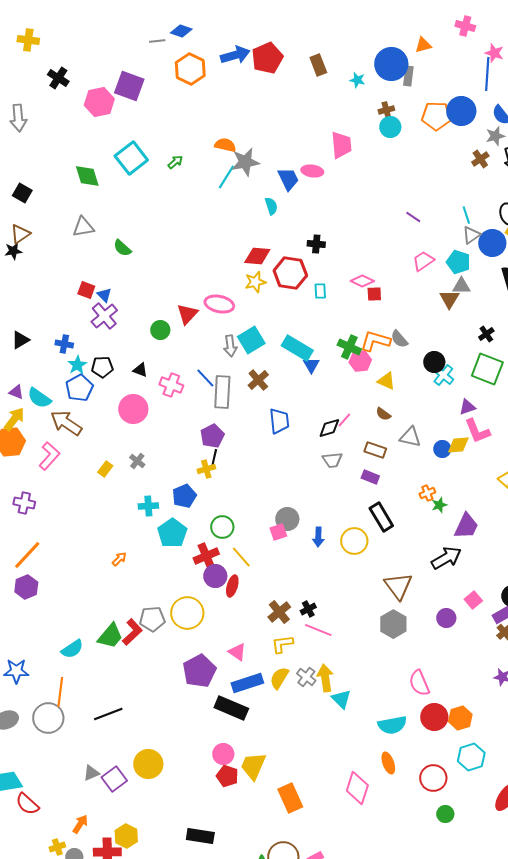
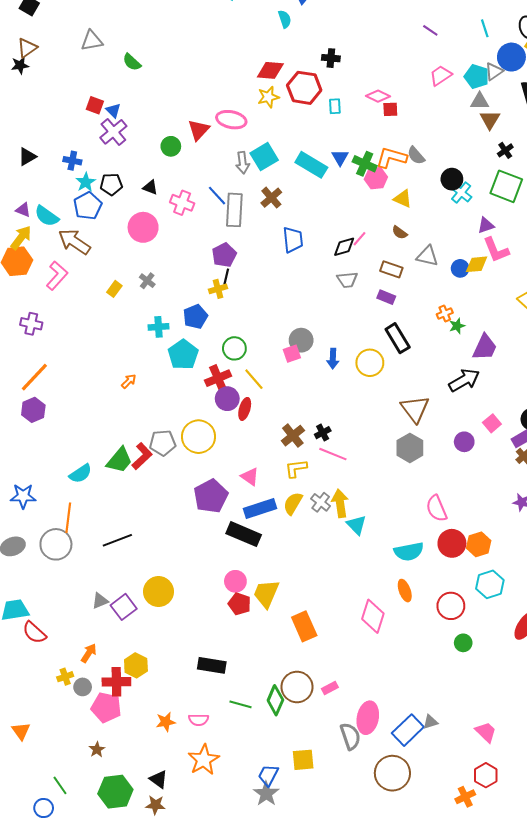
gray triangle: (471, 235) -> (494, 71), moved
brown triangle: (449, 299) -> (490, 120), moved
blue triangle: (311, 365) -> (340, 158), moved

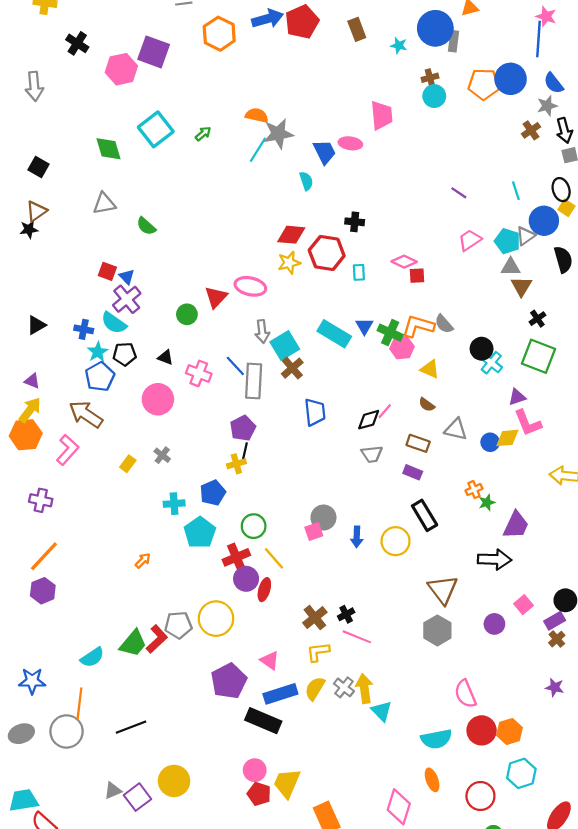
cyan square: (264, 157) -> (285, 345), moved
cyan semicircle: (47, 216) -> (114, 323), moved
black arrow: (464, 380) -> (494, 559), turned 32

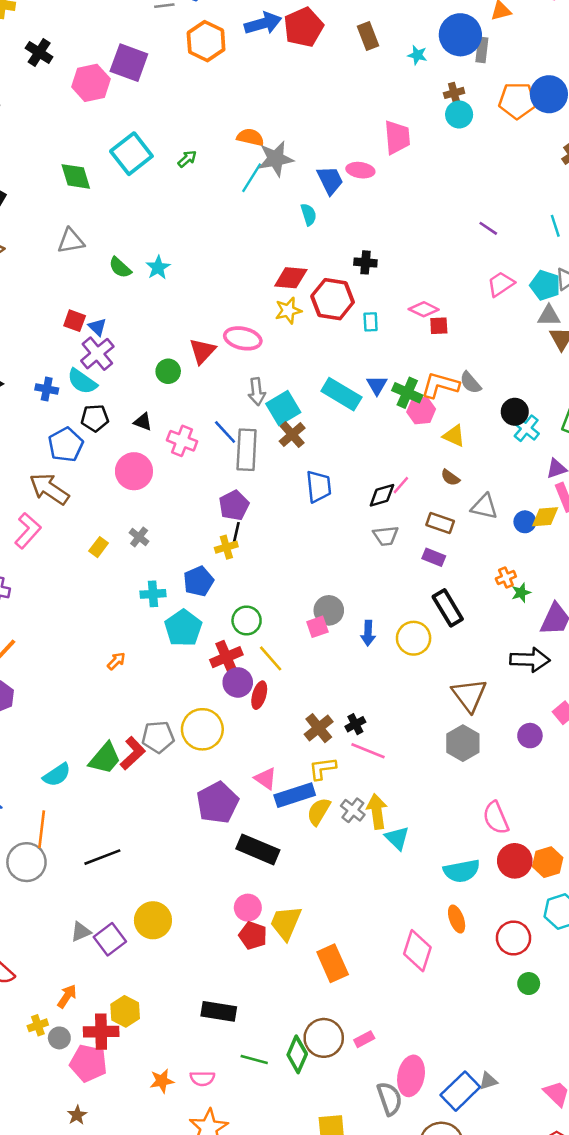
cyan star: (98, 352) -> (158, 268), moved
blue rectangle: (280, 694) -> (295, 795), moved

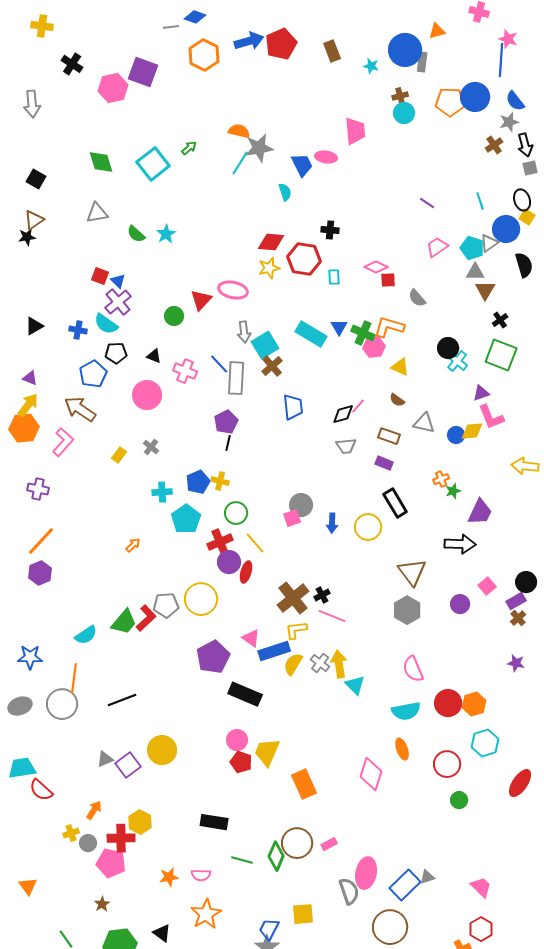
cyan square: (131, 154) -> (153, 164), moved
gray semicircle: (470, 383) -> (417, 298), moved
yellow cross: (226, 547) -> (220, 481), moved, turned 30
brown cross: (319, 728) -> (293, 598), size x1.4
pink semicircle: (496, 818) -> (413, 669), moved

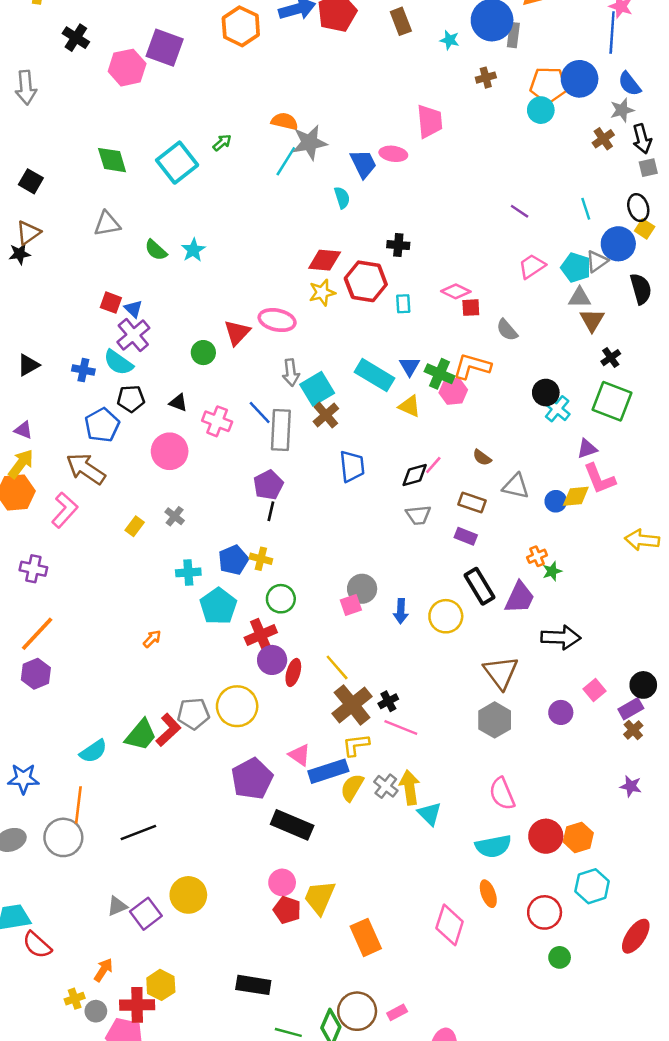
cyan circle: (404, 113) -> (541, 110), moved
yellow triangle: (400, 367) -> (410, 406), moved
purple trapezoid: (480, 512) -> (520, 597), moved
yellow line: (255, 543) -> (337, 667), moved

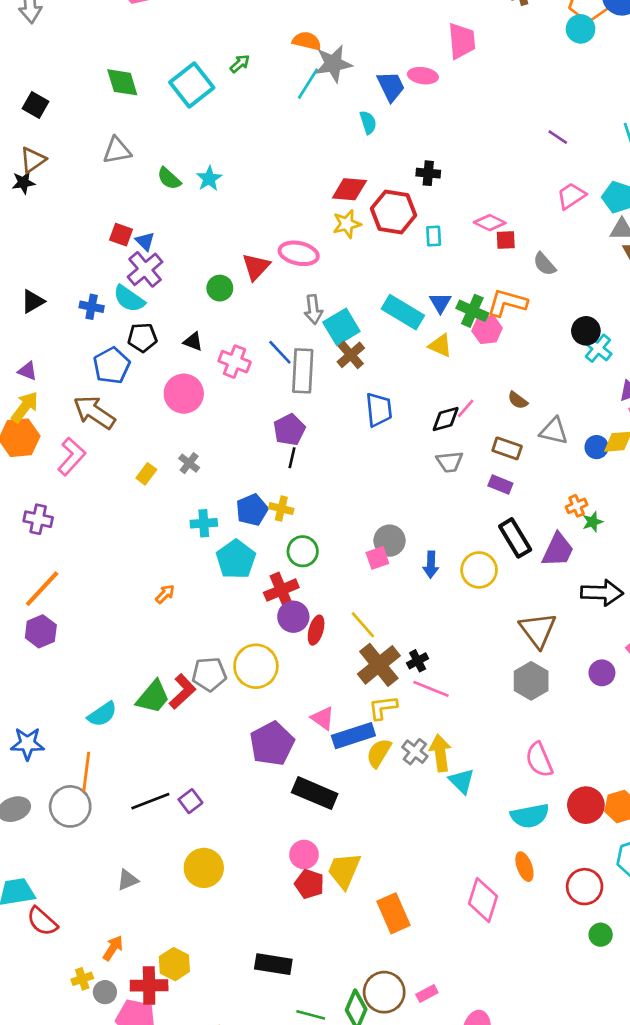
purple square: (146, 914) -> (190, 801), moved, size x0.7

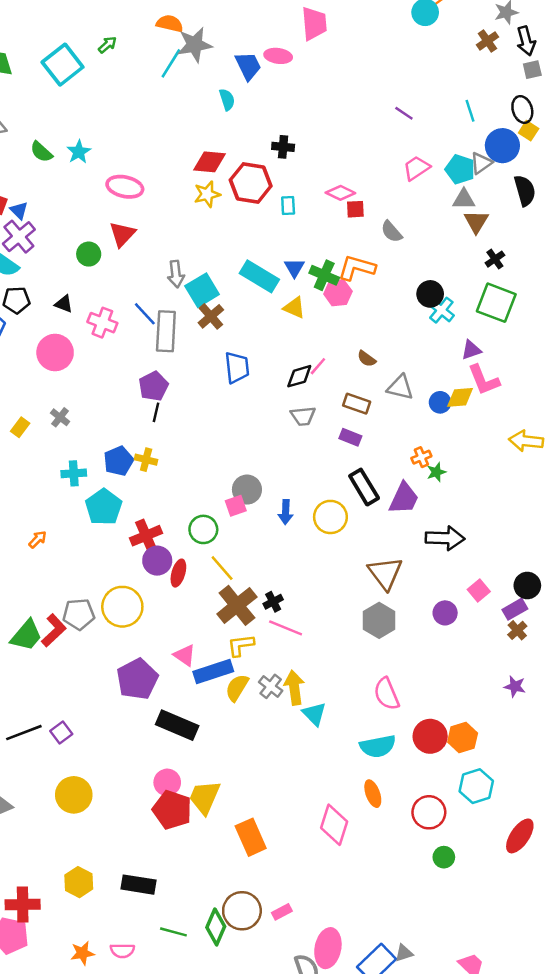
pink ellipse: (299, 253) -> (125, 187), moved
green circle: (303, 551) -> (203, 529), moved
red pentagon: (309, 884) -> (172, 810), size x1.4
yellow hexagon: (174, 964) -> (79, 882), moved

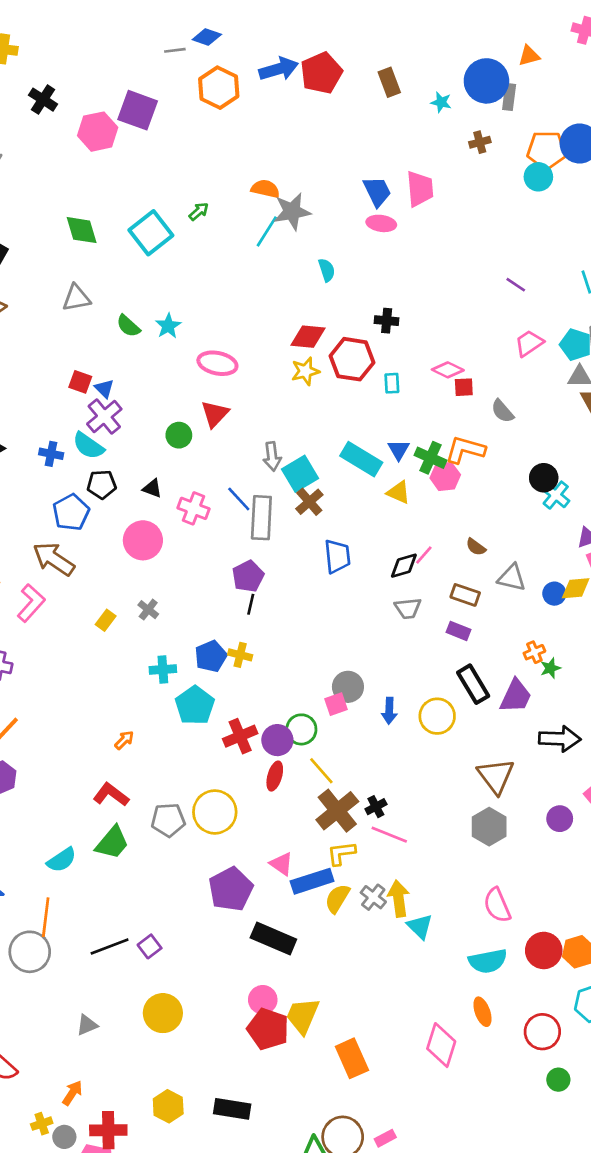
blue trapezoid: (248, 66) -> (377, 191), moved
purple circle: (157, 561) -> (277, 740), moved
red L-shape: (54, 630) -> (111, 795), moved, turned -100

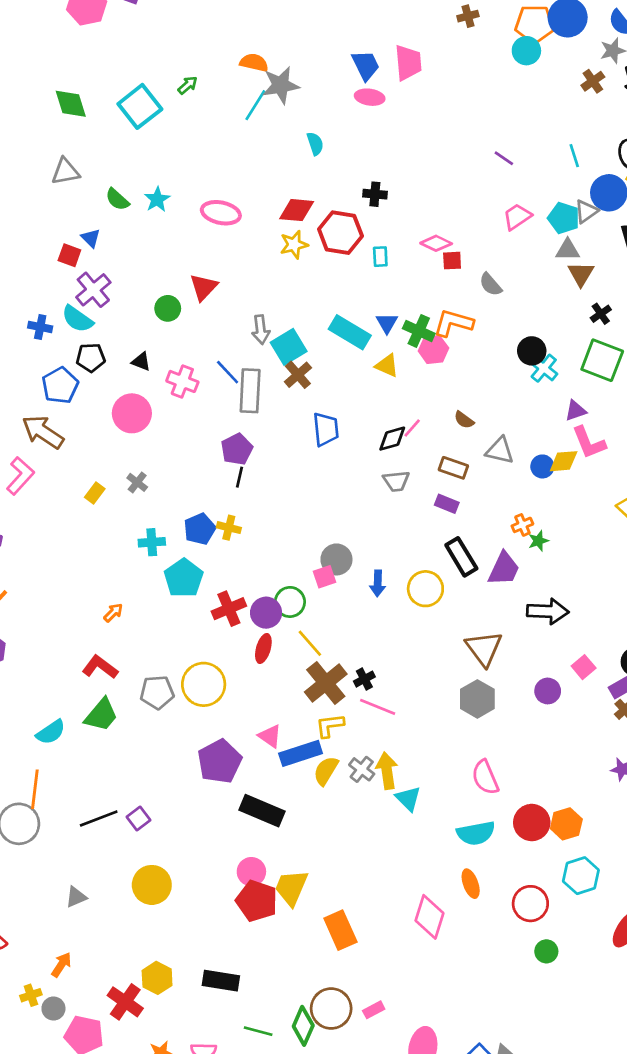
pink ellipse: (217, 363) -> (221, 213), moved
blue triangle: (104, 389) -> (91, 238), moved
red cross: (108, 1130) -> (125, 1002), moved, turned 36

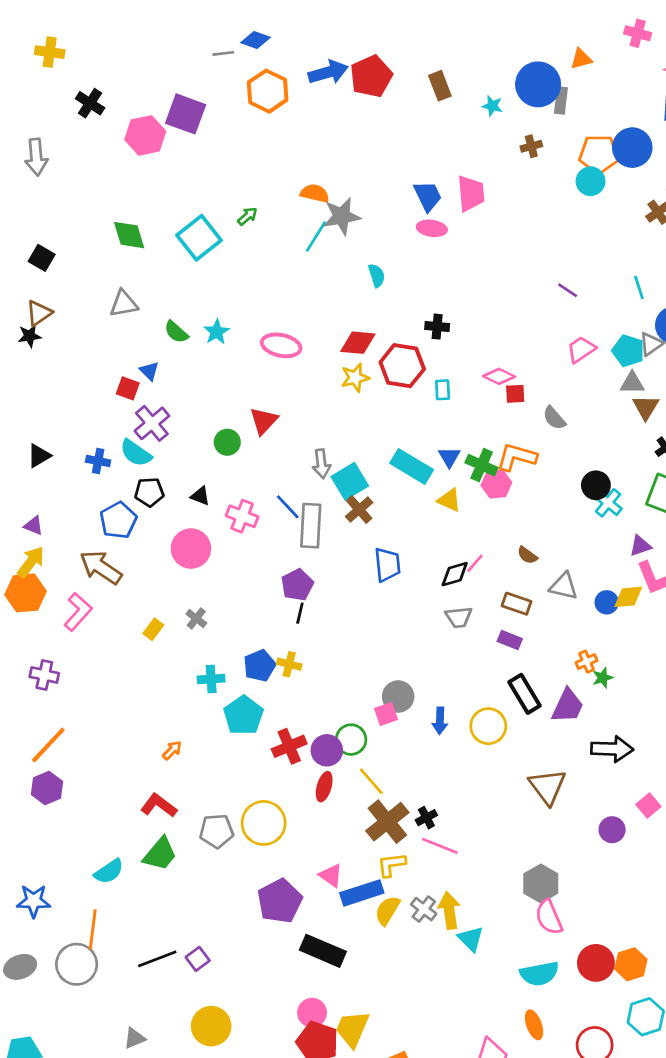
gray hexagon: (477, 699) -> (541, 884), moved

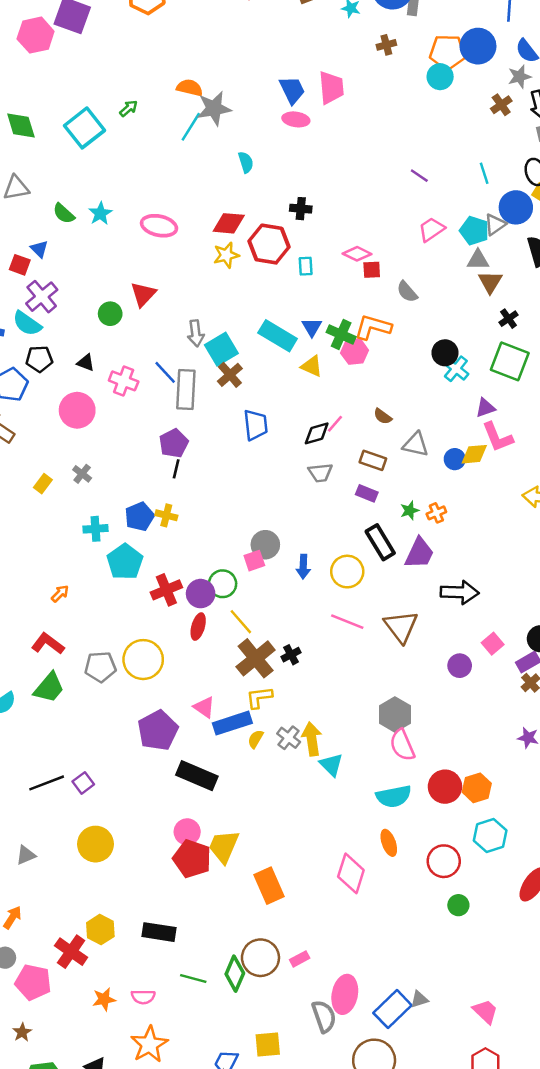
green star: (603, 678) -> (410, 510), moved
pink line: (440, 846) -> (347, 622), moved
yellow semicircle: (387, 910) -> (256, 739), size x0.7

